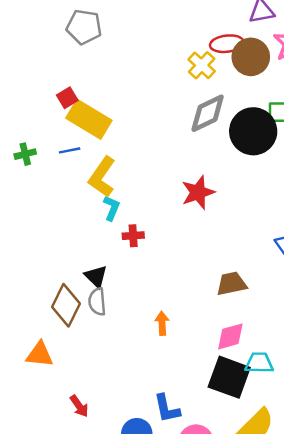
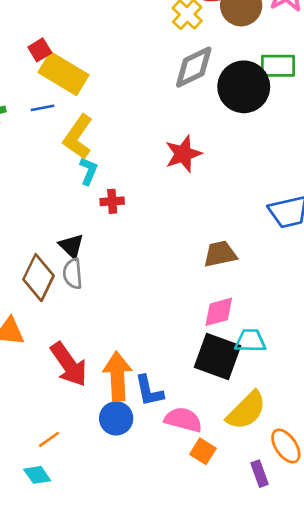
orange arrow: (162, 323) -> (117, 376), moved, size x1.8
red arrow: (79, 406) -> (69, 364), moved, size x1.8

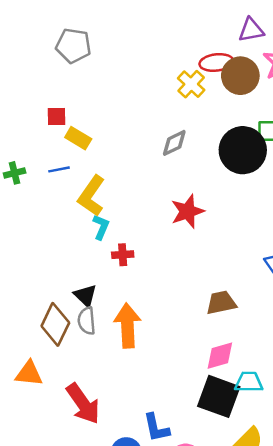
red square: (40, 50) -> (57, 117), turned 30
gray diamond: (194, 67) -> (174, 143), moved, size x0.7
yellow rectangle: (63, 74) -> (78, 138), size x0.6
orange arrow: (117, 376) -> (127, 326), moved

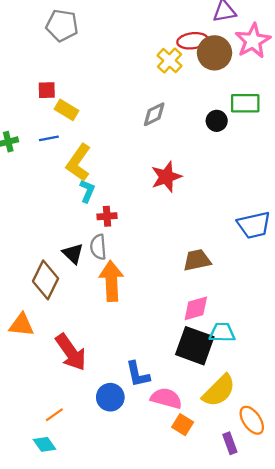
black circle: (243, 150) -> (217, 121), size x0.5
gray semicircle: (87, 321) -> (98, 247), moved

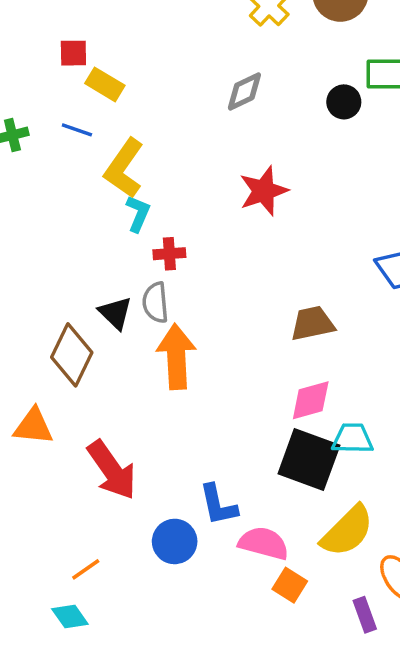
blue line: (49, 138) -> (77, 130), turned 30

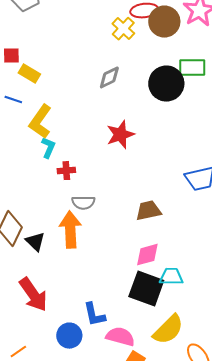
black circle: (344, 102) -> (166, 84), size x1.8
gray semicircle: (155, 303) -> (83, 203), moved, turned -85
black triangle: (115, 313) -> (35, 242), moved

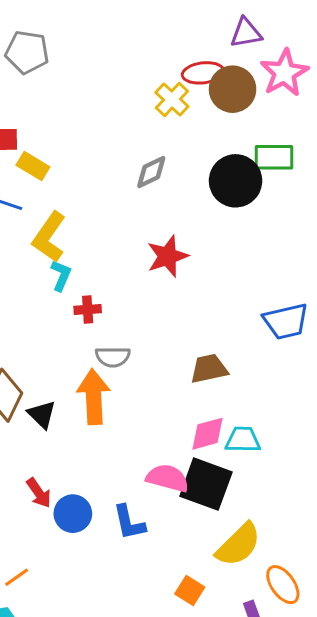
cyan trapezoid: (171, 277) -> (243, 440), moved
red arrow: (33, 295) -> (39, 493), size x0.6
blue circle: (69, 336) -> (73, 514), moved
pink semicircle: (120, 337) -> (167, 478), moved

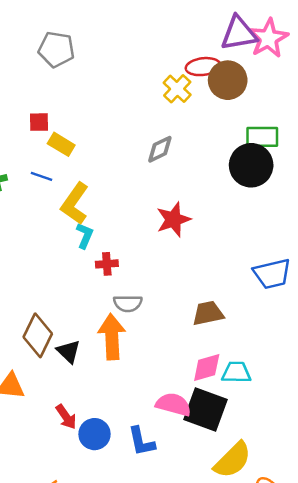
purple triangle: (246, 33) -> (239, 33), size x1.4
pink star: (284, 73) -> (268, 38), moved
black circle: (236, 181) -> (251, 165), moved

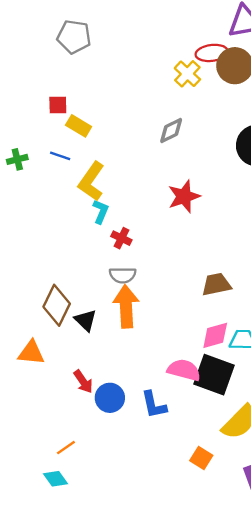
red cross: (107, 264) -> (121, 238), turned 30
gray semicircle: (128, 303) -> (123, 275), moved

